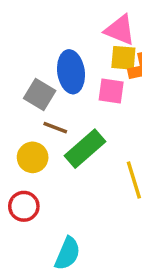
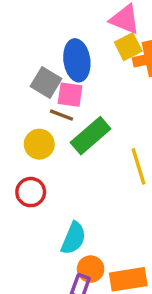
yellow square: (123, 58) -> (128, 47), turned -32
pink square: (111, 91) -> (70, 95), moved

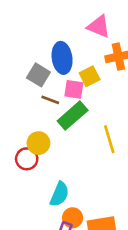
yellow square: (128, 47) -> (90, 76), moved
pink square: (70, 95) -> (74, 89), moved
yellow circle: (39, 144) -> (38, 143), moved

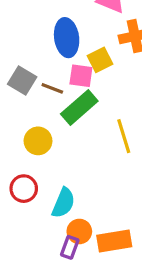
gray square: (38, 75) -> (22, 81), moved
red circle: (27, 159) -> (24, 189), moved

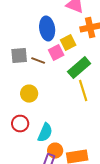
pink square: (81, 76) -> (56, 53), turned -35
gray square: (22, 81) -> (19, 56), turned -36
green rectangle: (79, 108) -> (79, 68), moved

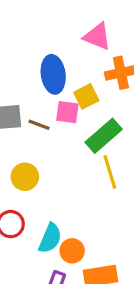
pink square: (56, 53) -> (67, 112), turned 35
orange circle: (55, 151) -> (72, 251), moved

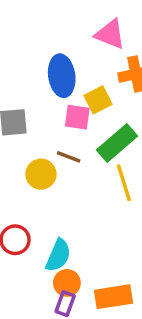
brown line: (39, 125) -> (69, 157), moved
yellow circle: (25, 177) -> (41, 174), moved
orange circle: (72, 251) -> (67, 283), moved

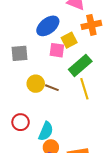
blue ellipse: (62, 76) -> (48, 26), turned 60
brown line: (69, 157) -> (52, 88), moved

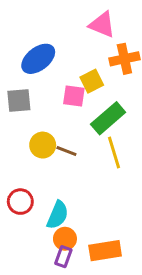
blue ellipse: (48, 26) -> (38, 59), moved

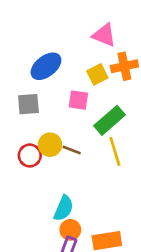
yellow square: (92, 81) -> (97, 74), moved
red circle: (20, 202) -> (30, 155), moved

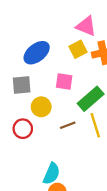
yellow square: (97, 74) -> (78, 49), moved
yellow circle: (50, 145) -> (41, 107), moved
brown line: (72, 150) -> (68, 125), moved, turned -42

